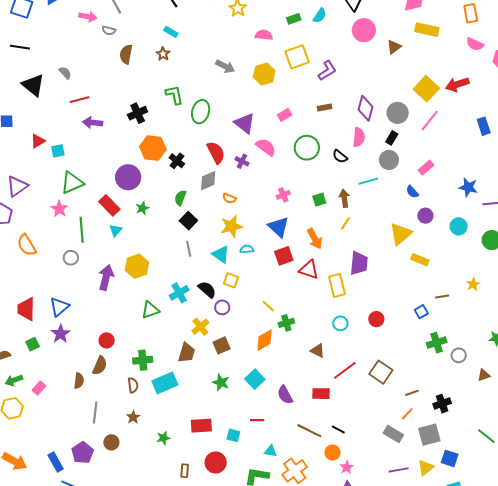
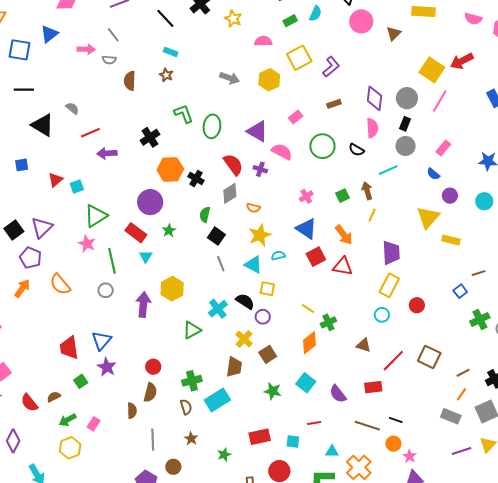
yellow rectangle: (337, 285) -> (389, 285), moved, turned 50

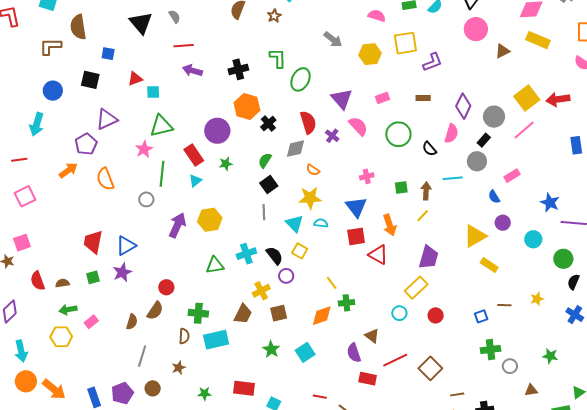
black square: (14, 230) -> (90, 80), moved, turned 30
purple semicircle: (338, 394) -> (354, 353), moved
red line: (314, 423) -> (320, 397), moved

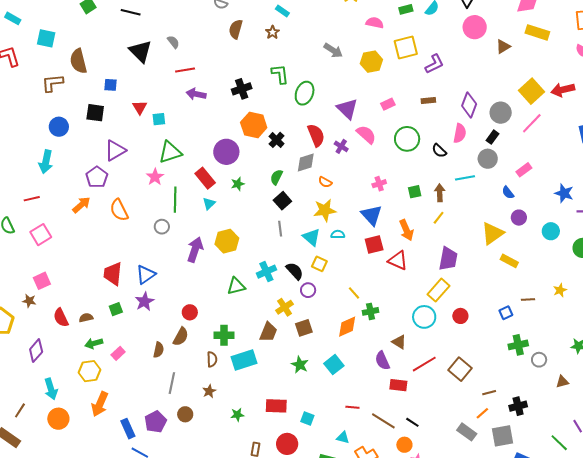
red triangle: (135, 79) -> (140, 107), turned -35
cyan circle: (399, 313) -> (424, 317), size x1.5
orange arrow: (54, 389) -> (100, 404), moved, turned 80

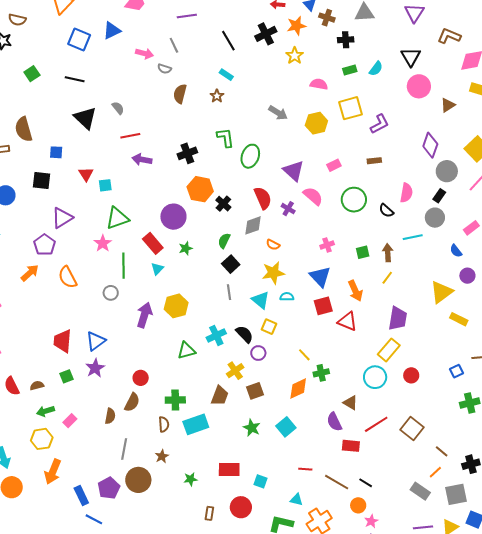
purple diamond: (469, 105) -> (430, 145), moved
brown line: (489, 393) -> (442, 451), turned 56
brown circle: (185, 414) -> (138, 480), size x1.6

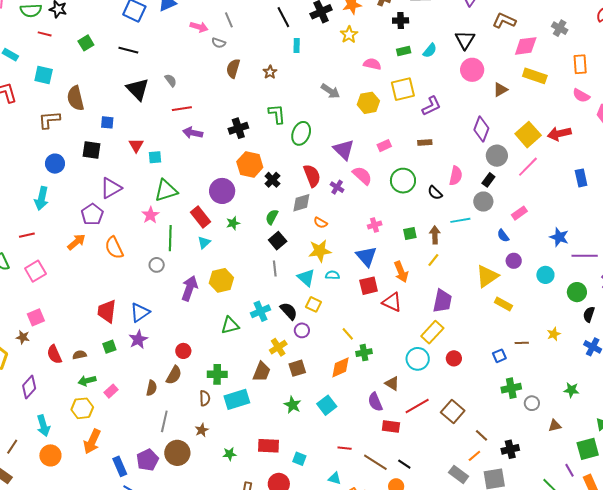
cyan rectangle: (226, 75) -> (297, 46), moved, turned 56

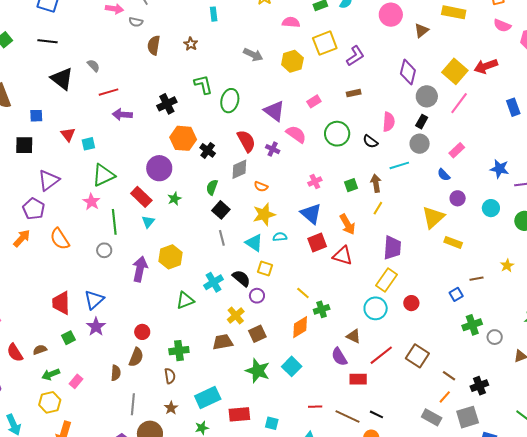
brown trapezoid: (262, 372) -> (223, 342), turned -115
cyan rectangle: (237, 399) -> (208, 398), moved
green star: (293, 405) -> (258, 371), size x1.4

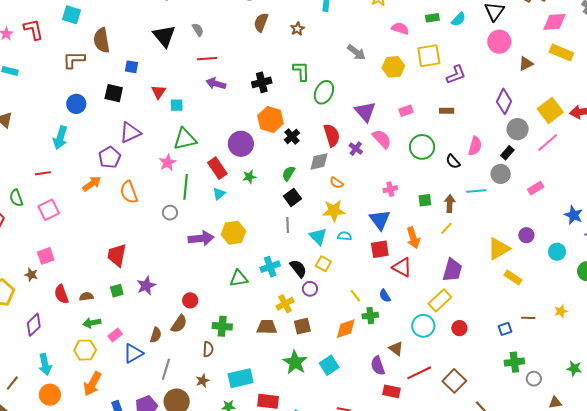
blue semicircle: (444, 175) -> (385, 296), moved
purple arrow: (140, 269) -> (201, 238), turned 60
blue triangle: (94, 300) -> (133, 353), moved

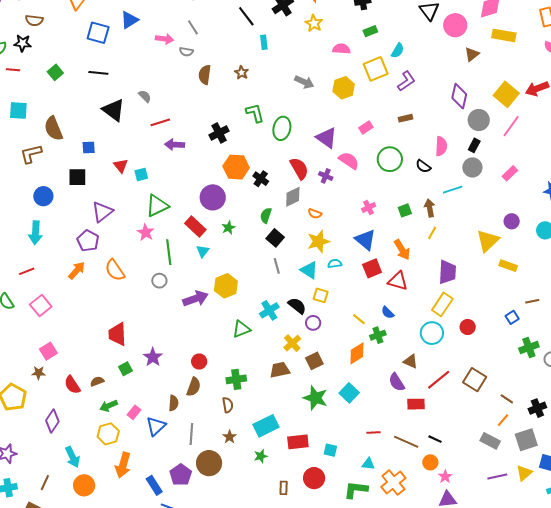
cyan semicircle: (459, 19) -> (398, 51), moved
pink circle: (499, 42) -> (455, 25), moved

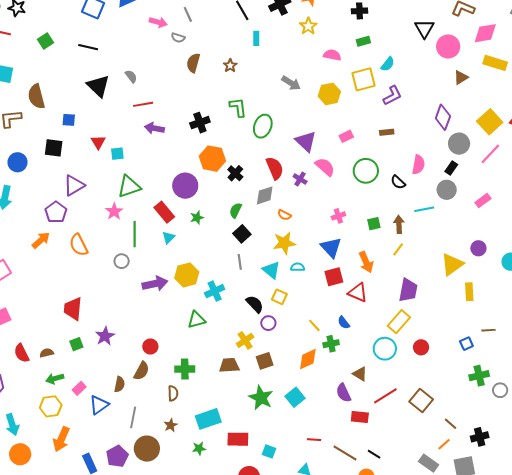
yellow rectangle: (508, 266) -> (469, 292), turned 60
cyan cross: (269, 310) -> (215, 291), moved

